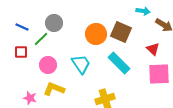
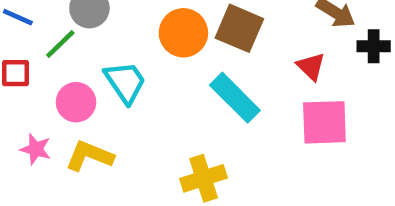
cyan trapezoid: (81, 64) -> (125, 82), moved
pink star: (30, 98) -> (36, 149), moved

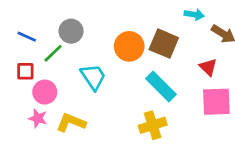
pink circle: (76, 102) -> (45, 92), moved
yellow cross: (204, 178) -> (153, 125), moved

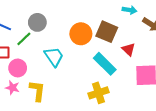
red triangle: (208, 67) -> (129, 49), moved
yellow L-shape: (71, 122) -> (37, 91), turned 75

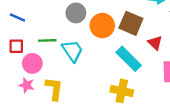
gray circle: (37, 22) -> (76, 13), moved
green line: (24, 39) -> (47, 40), moved, turned 42
yellow cross: (98, 93) -> (122, 91), turned 30

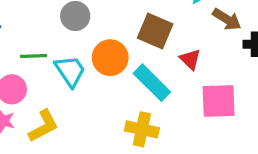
orange circle: (102, 26) -> (110, 58), moved
yellow L-shape: (54, 89) -> (44, 126), turned 55

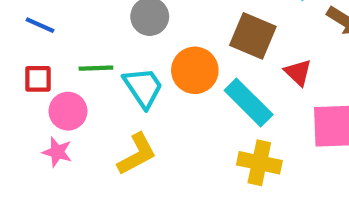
yellow L-shape: (44, 126) -> (137, 154), moved
yellow cross: (142, 129) -> (259, 163), moved

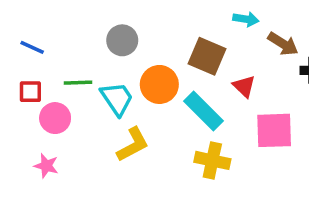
pink star: (57, 152) -> (46, 166), moved
yellow L-shape: (137, 154) -> (133, 145), moved

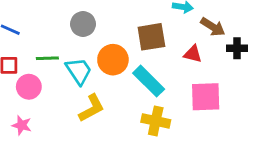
brown square: (207, 56) -> (151, 37), turned -32
red triangle: (244, 86) -> (193, 54), moved, turned -30

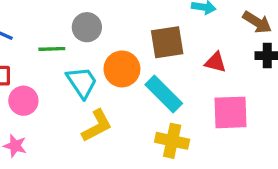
brown arrow: (213, 27) -> (257, 22), moved
green line: (47, 58) -> (52, 49), moved

